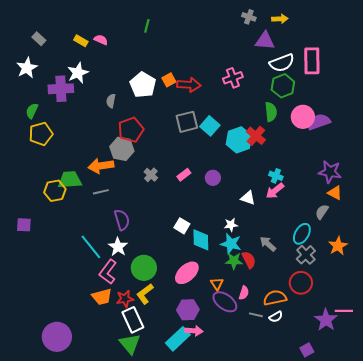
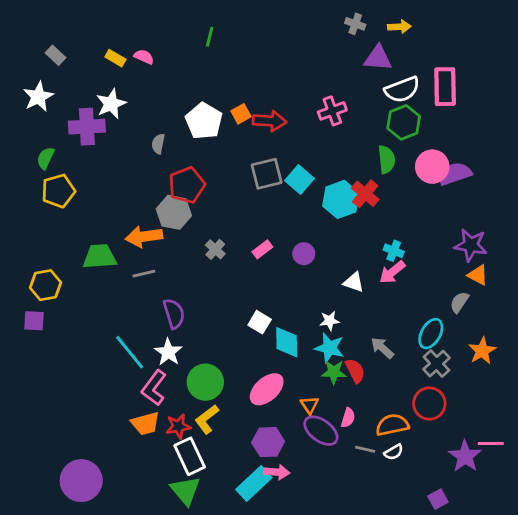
yellow hexagon: (55, 191) -> (45, 285), moved

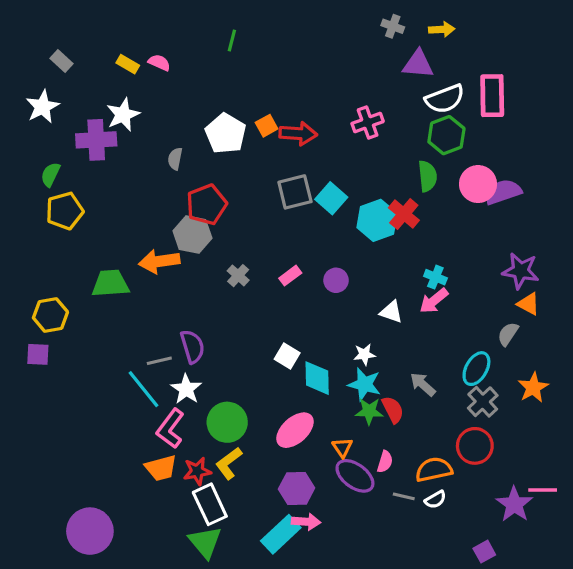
gray line: (144, 274) -> (159, 361), moved

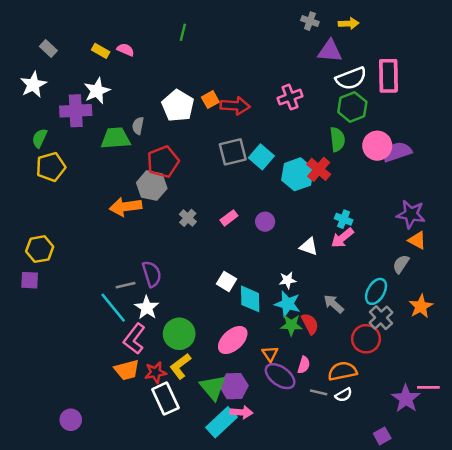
green trapezoid: (110, 283) -> (116, 138), moved
red circle: (475, 446) -> (366, 339), moved
purple circle: (90, 531) -> (71, 420), size x0.6
green triangle: (205, 542) -> (213, 387), moved

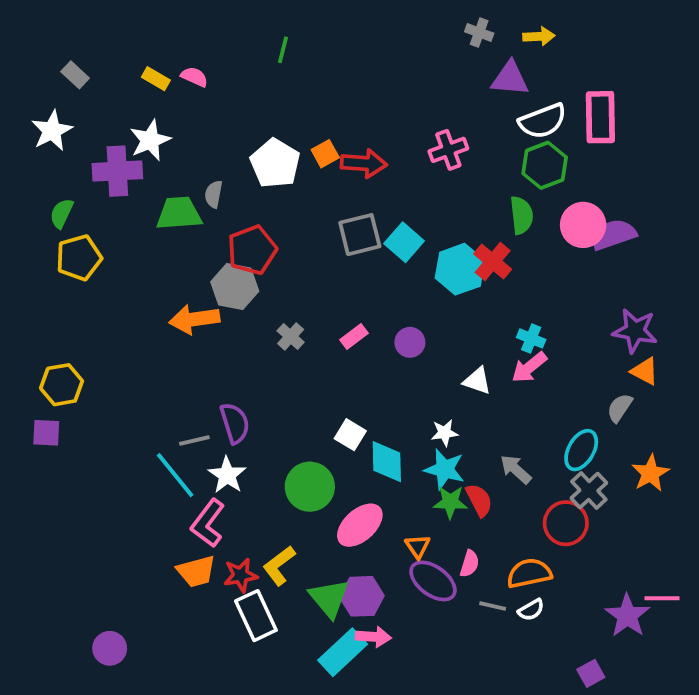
green circle: (179, 334) -> (310, 487), moved

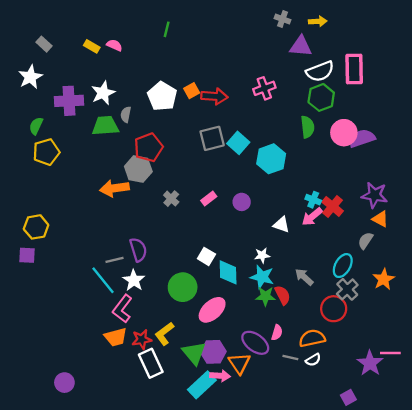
white star: (150, 140) -> (103, 93), moved
red cross: (493, 261) -> (333, 206), moved
orange triangle: (418, 546) -> (239, 363), moved, size x1.5

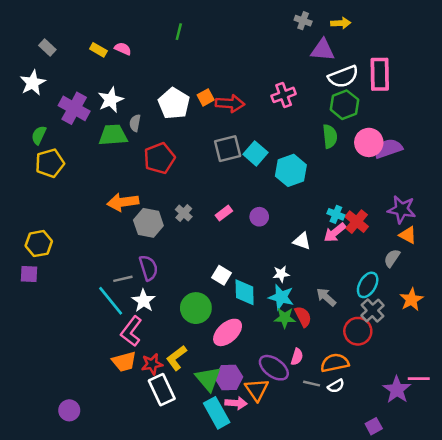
purple cross: (69, 101) -> (74, 108), turned 32
gray hexagon: (138, 169) -> (148, 223), moved
cyan rectangle: (202, 385) -> (217, 413), turned -76

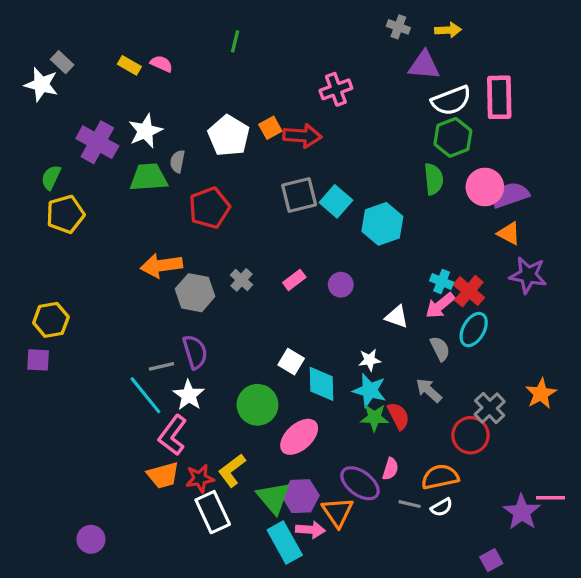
white star: (33, 83) -> (41, 85), moved, turned -30
pink cross: (284, 95) -> (336, 89), moved
orange triangle: (408, 235) -> (509, 233), moved
gray semicircle: (392, 258) -> (440, 349), moved, turned 120
cyan ellipse: (368, 285) -> (474, 330), moved

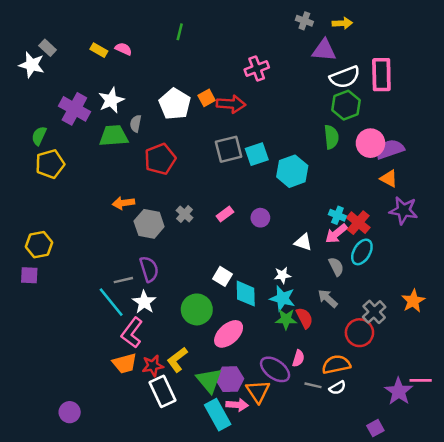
cyan square: (336, 201) -> (257, 154), turned 30
orange arrow: (161, 265) -> (123, 203), size x0.7

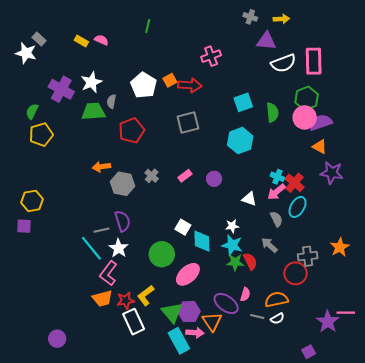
green hexagon: (346, 105) -> (307, 98), moved
cyan square: (257, 154) -> (243, 102), moved
gray cross: (374, 312) -> (308, 256), turned 36

